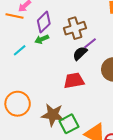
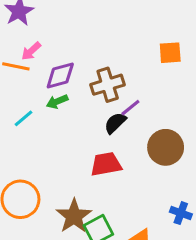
purple diamond: (44, 22) -> (60, 76), turned 30
brown star: (53, 115) -> (74, 216), turned 30

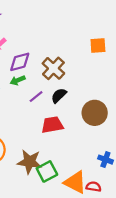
brown cross: (108, 85) -> (53, 68), turned -30
purple line: (130, 108) -> (36, 97), moved
brown star: (74, 216) -> (30, 162), turned -30

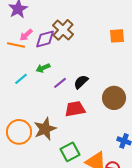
purple diamond: (20, 62) -> (45, 39), moved
brown cross: (53, 68) -> (63, 30), moved
brown star: (30, 162) -> (45, 129), moved, turned -30

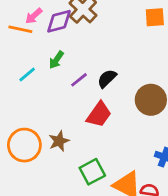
green arrow: (43, 68) -> (56, 60), turned -32
red trapezoid: (75, 109) -> (99, 114), turned 135
brown star: (45, 129) -> (59, 141), size x0.7

